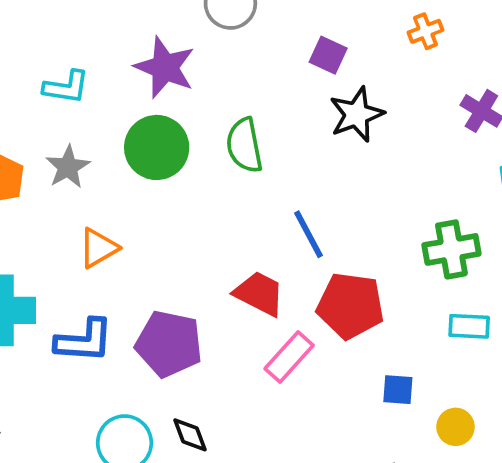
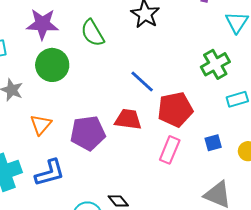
green semicircle: (244, 145) -> (93, 33), moved
purple pentagon: (169, 344) -> (88, 133), moved
pink rectangle: (289, 357) -> (170, 150), moved

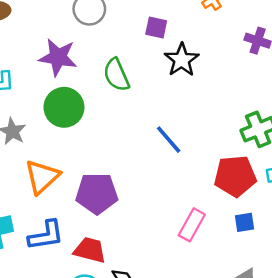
red pentagon: (175, 109) -> (235, 176), moved
red trapezoid: (128, 119) -> (90, 250), moved
orange triangle: (41, 125) -> (42, 177), size x1.4

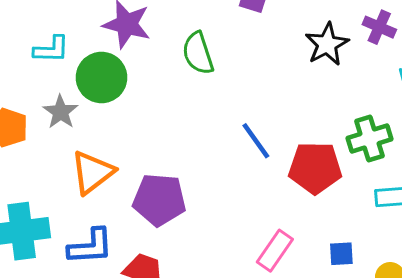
black star: (182, 60) -> (327, 44), moved
green circle: (64, 107) -> (101, 78), moved
red pentagon: (235, 176) -> (315, 168), moved

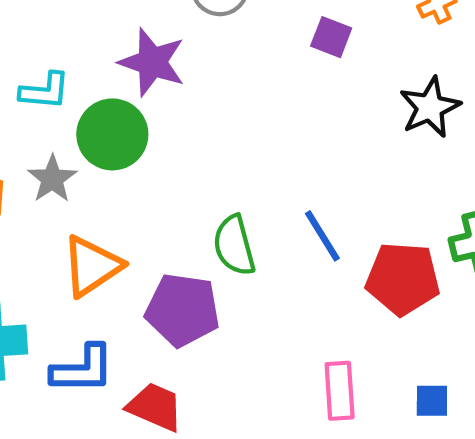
green semicircle: (198, 53) -> (234, 245), moved
pink rectangle: (275, 251) -> (340, 391), turned -42

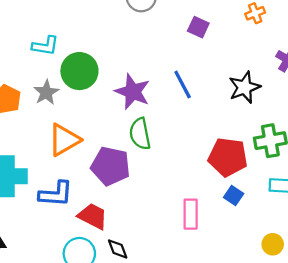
purple star: (152, 62) -> (133, 92), moved
black star: (430, 107) -> (244, 87), moved
blue line: (322, 236) -> (183, 84), moved
blue square: (432, 401) -> (234, 195), moved, turned 30

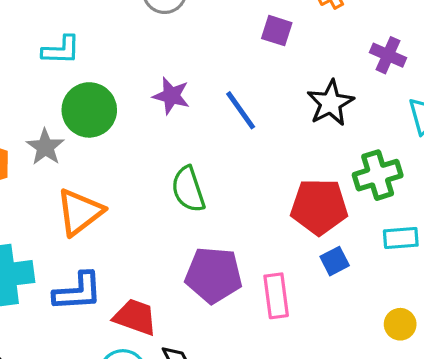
purple square: (198, 27) -> (277, 31), moved
cyan L-shape: (45, 46) -> (61, 50), moved
purple star: (133, 92) -> (171, 96), moved, size x0.7
purple pentagon: (111, 166) -> (214, 275), moved
blue square: (234, 195) -> (335, 261), turned 36

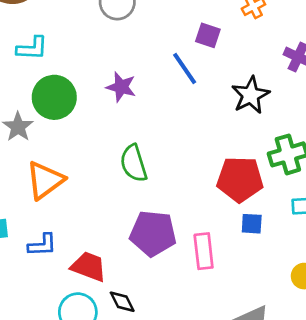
blue line: (241, 110) -> (185, 68), moved
blue square: (335, 261) -> (252, 224), turned 30
blue L-shape: (78, 292) -> (42, 245), size x0.7

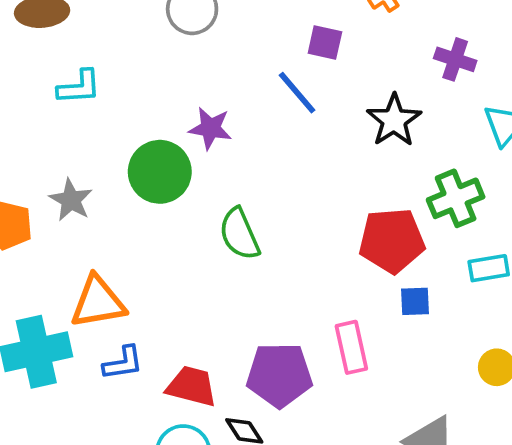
green circle: (54, 97) -> (160, 172), moved
orange triangle: (45, 180) -> (98, 302), moved, turned 33
purple pentagon: (153, 233) -> (279, 375), moved

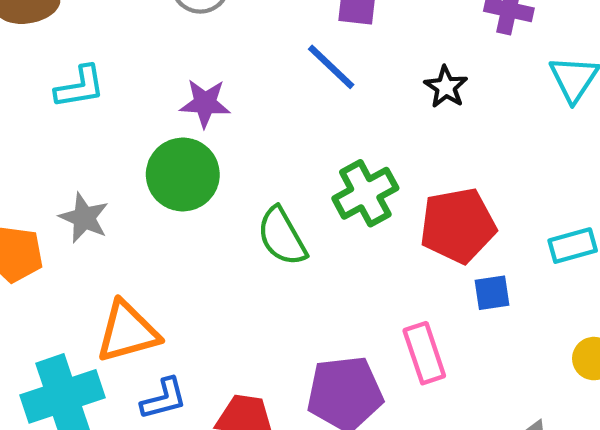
black star: (394, 120) -> (446, 87), size x0.7
purple star: (210, 128) -> (205, 103), moved
green cross: (456, 198) -> (365, 193), moved

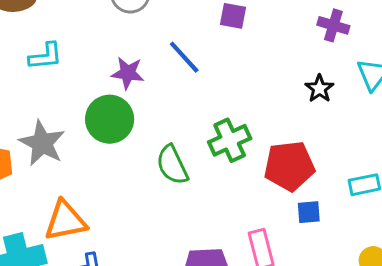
blue line: (331, 67) -> (184, 57), moved
black star: (446, 87) -> (319, 89), moved
gray star: (84, 218) -> (42, 143), size x1.4

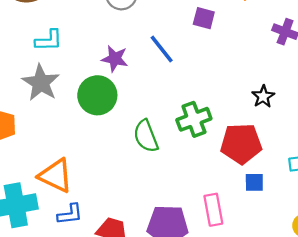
black star: (319, 89) -> (263, 96), moved
gray star: (42, 143) -> (41, 83), moved
orange triangle: (65, 221) -> (56, 176), turned 33

